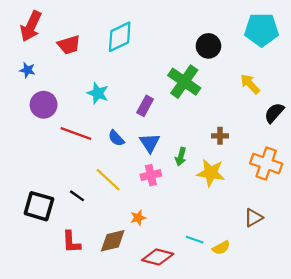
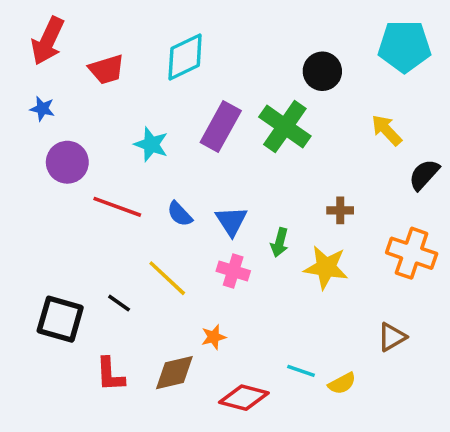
purple rectangle: (145, 106) -> (221, 127), moved, size x1.5
pink cross: (151, 175) -> (233, 271), turned 30

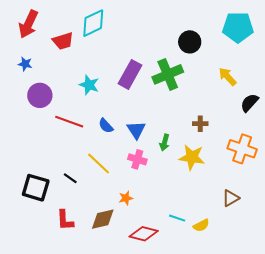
cyan diamond: (185, 57) -> (93, 23), moved
green cross: (285, 127) -> (168, 74), turned 32

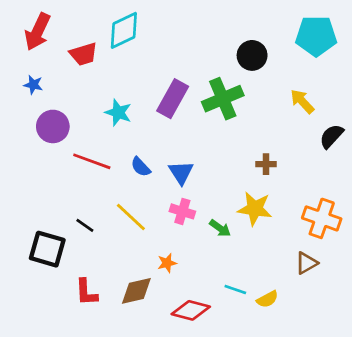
green arrow: (165, 143) -> (220, 228), moved, turned -70
orange cross: (242, 149) -> (322, 218), moved
black line: (70, 178) -> (85, 225), moved

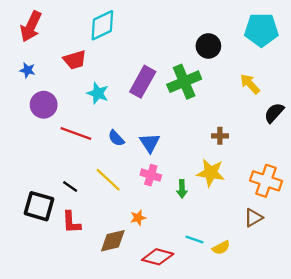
red trapezoid: (83, 54) -> (75, 60), moved
green arrow: (220, 228) -> (182, 189), turned 54
red L-shape: (86, 292) -> (71, 222), moved

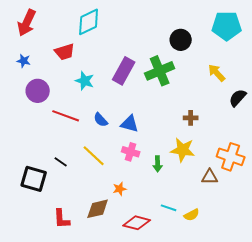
blue triangle: (150, 143) -> (130, 124), turned -42
brown triangle: (253, 218) -> (210, 177), moved, turned 30
red L-shape: (71, 222) -> (62, 219), moved

